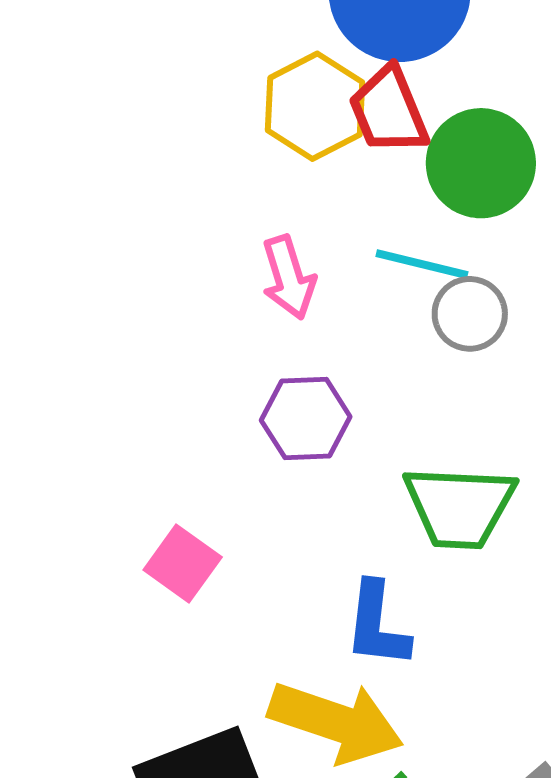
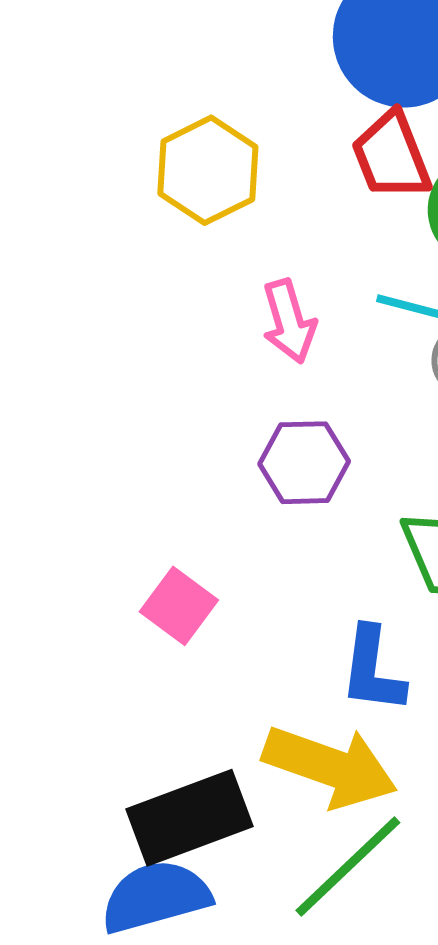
yellow hexagon: (315, 106) -> (208, 170), moved

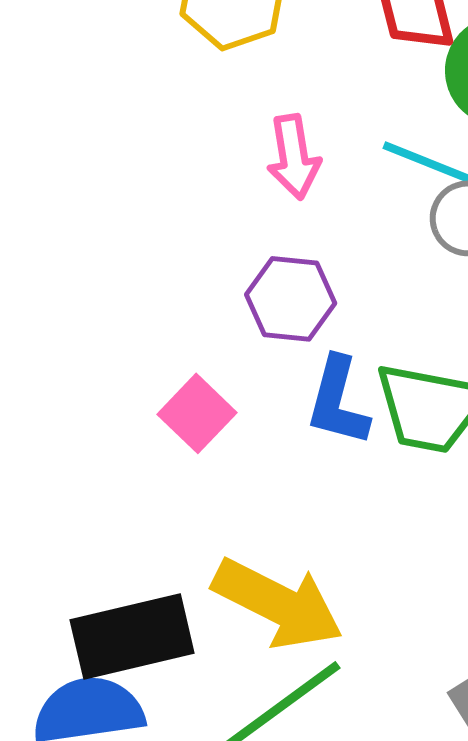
pink square: (179, 606) -> (197, 413), moved
blue L-shape: (373, 670) -> (338, 401), moved

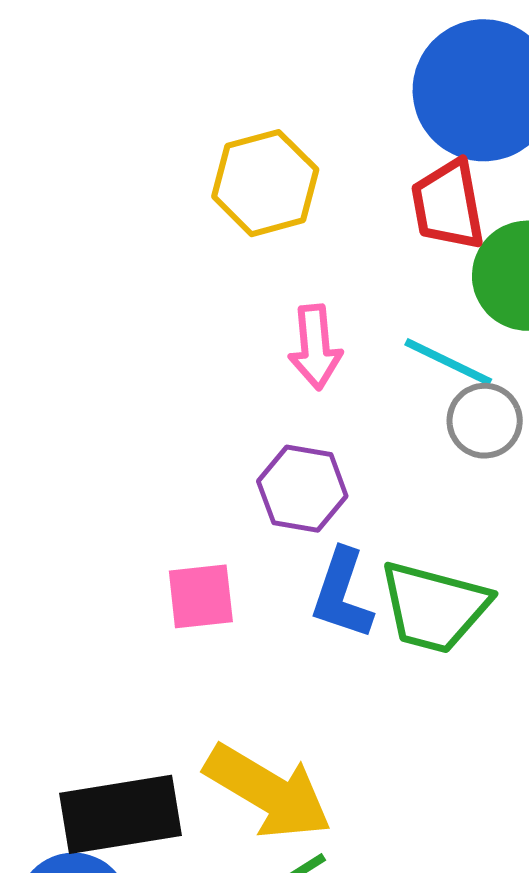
pink square: (197, 413) -> (201, 596), turned 36

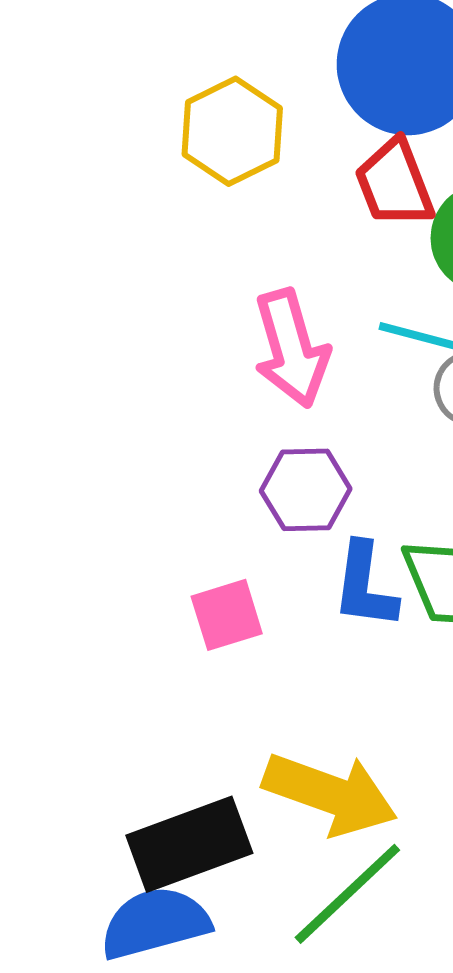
yellow hexagon: (265, 183) -> (232, 131), moved
pink arrow: (315, 347) -> (291, 349), size x1.4

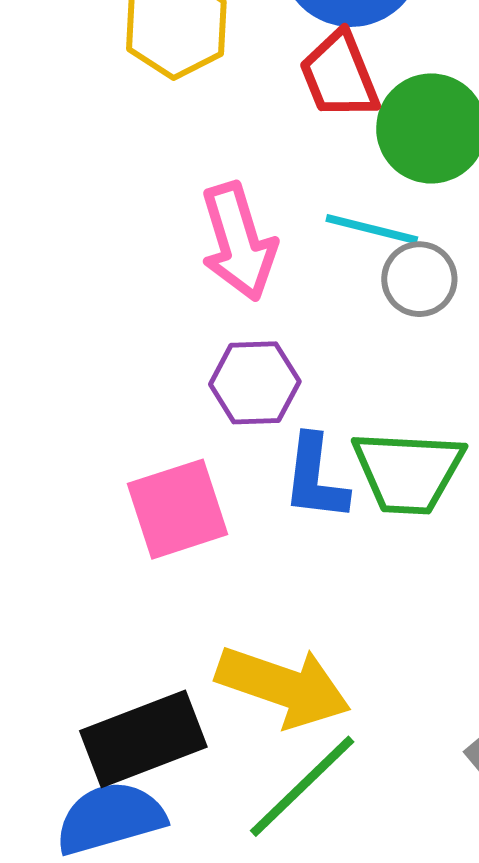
pink square: (227, 615) -> (177, 509), size x1.4

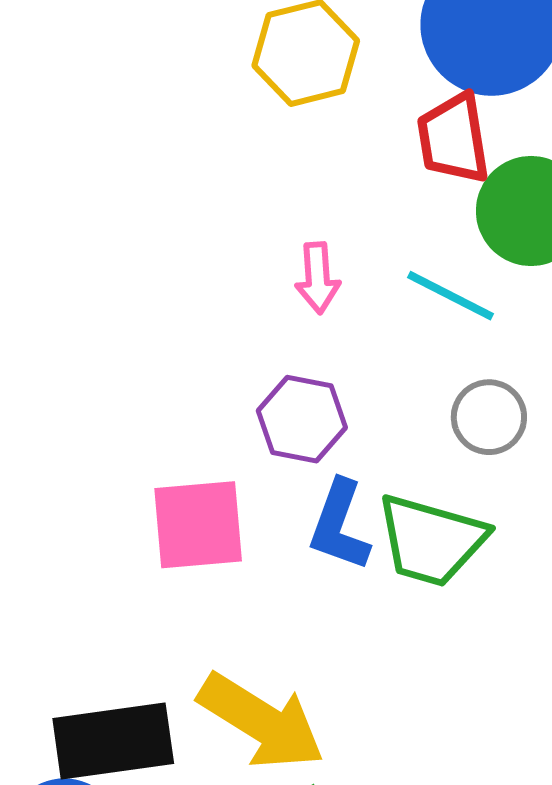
pink arrow: (238, 242) -> (318, 278), size x0.6
gray circle: (419, 279) -> (489, 417), moved

